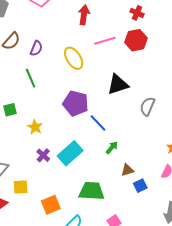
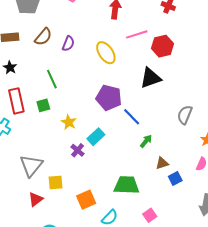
red hexagon: (136, 40) -> (163, 46), moved
green line: (31, 78) -> (52, 79), moved
gray semicircle: (147, 106) -> (185, 115), moved
cyan rectangle: (70, 153) -> (96, 137), moved, size x0.7

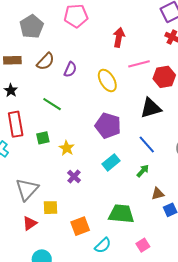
green line: (52, 79) -> (52, 104), turned -36
green square: (43, 105) -> (43, 138), moved
blue line: (132, 117) -> (147, 144), moved
cyan rectangle: (96, 137) -> (111, 162), moved

